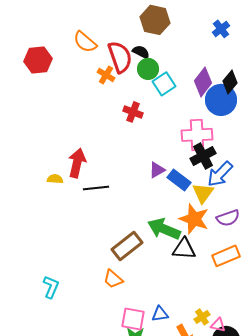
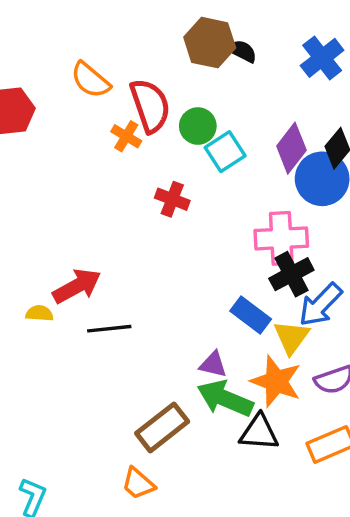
blue cross: (221, 29) -> (322, 58), size x1.4
black semicircle: (141, 52) -> (242, 51), moved
red arrow: (77, 163) -> (77, 286), turned 48
purple triangle: (157, 170) -> (213, 364), moved, turned 42

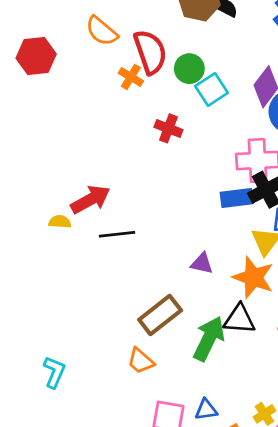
blue rectangle: (251, 315) -> (237, 198), moved, turned -44
green arrow: (225, 398) -> (209, 339), moved, turned 93

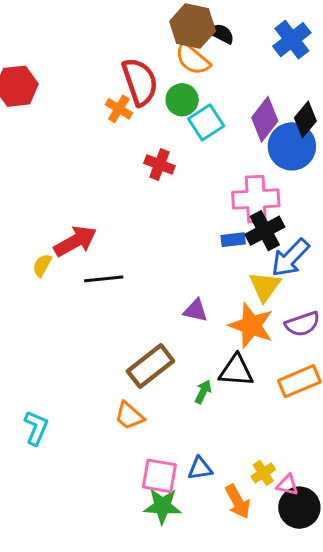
orange semicircle: (102, 31) -> (193, 59), moved
blue rectangle: (237, 198) -> (233, 240), size x0.7
yellow semicircle: (60, 222) -> (42, 265), turned -65
green arrow: (209, 339) -> (203, 392), size x0.5

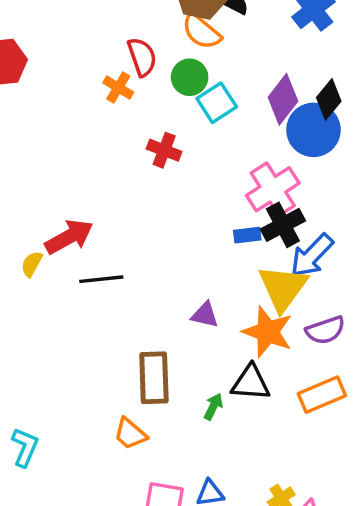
red semicircle: (140, 82) -> (142, 57), size x0.7
pink cross: (256, 199) -> (273, 189), turned -30
yellow triangle: (265, 286) -> (283, 288), size x1.4
brown rectangle: (150, 366) -> (154, 378), turned -54

